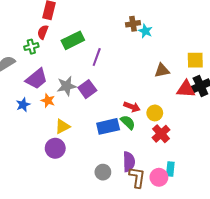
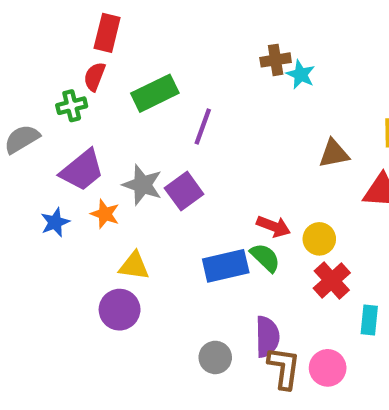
gray star: (67, 86) -> (142, 185), turned 30
yellow triangle: (62, 126) -> (134, 266), turned 35
cyan rectangle: (170, 169) -> (369, 320), moved

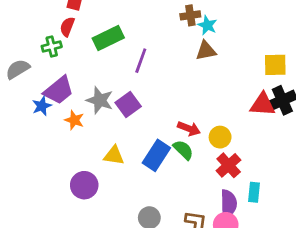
brown triangle: (334, 154) -> (206, 51), moved
blue star: (55, 222) -> (42, 106), moved
yellow triangle: (134, 266) -> (114, 155), moved
blue rectangle: (226, 266) -> (156, 155), turned -44
purple semicircle: (267, 337) -> (229, 204), moved

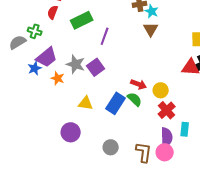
green cross: (52, 46) -> (35, 31), moved, turned 32
brown triangle: (206, 51) -> (151, 29), turned -49
purple circle: (84, 185) -> (71, 132), moved

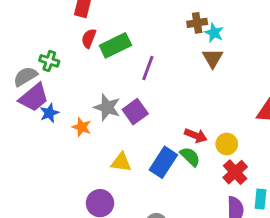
red semicircle: (53, 12) -> (89, 38), moved
purple trapezoid: (47, 57) -> (34, 98), moved

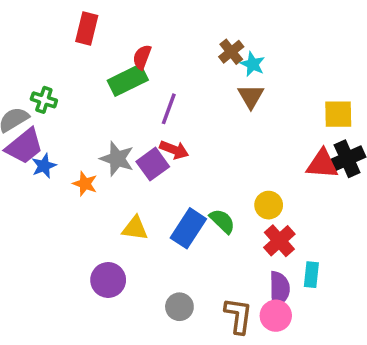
brown cross: (197, 23) -> (231, 52), turned -30
red semicircle: (89, 38) -> (142, 57), moved
red arrow: (196, 136) -> (174, 150), moved

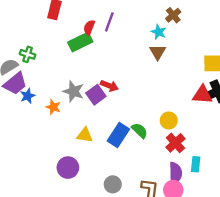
brown cross: (231, 52) -> (173, 15), moved
purple line: (169, 109) -> (109, 22), moved

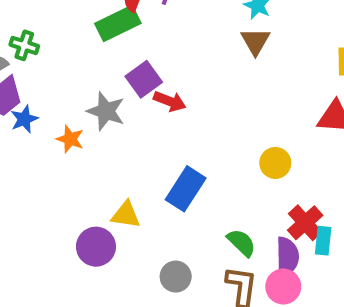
purple square: (96, 95) -> (144, 79), moved
green semicircle: (140, 131) -> (241, 243), moved
yellow triangle: (85, 135) -> (126, 215), moved
red cross: (175, 143) -> (305, 223), moved

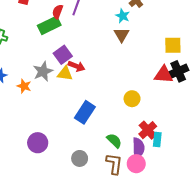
gray star: (106, 111) -> (43, 71), turned 30
yellow triangle: (126, 215) -> (65, 74), moved

